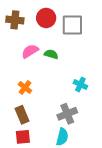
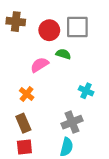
red circle: (46, 18) -> (49, 30), moved
pink semicircle: (30, 51) -> (40, 65), moved
green semicircle: (51, 54) -> (63, 54), moved

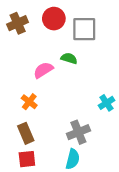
brown cross: (16, 22) -> (18, 23), turned -30
red circle: (49, 30) -> (54, 19), moved
cyan cross: (86, 91) -> (107, 103), moved, turned 32

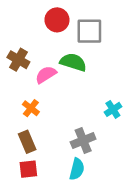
brown cross: (18, 23) -> (18, 60), moved, turned -36
green semicircle: (69, 58) -> (73, 62), size x1.5

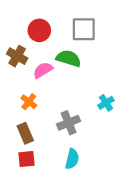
red circle: (57, 20) -> (39, 30), moved
gray cross: (83, 141) -> (69, 123), moved

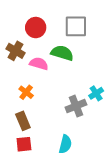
pink semicircle: (43, 70) -> (39, 64), turned 48
gray cross: (69, 123) -> (76, 106), moved

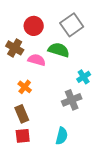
gray square: (76, 26) -> (72, 25), turned -35
cyan cross: (96, 93) -> (84, 77), moved

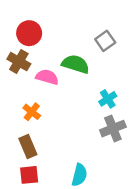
gray square: (72, 25) -> (105, 41), moved, size x0.7
red circle: (34, 26) -> (29, 33), moved
gray cross: (72, 100) -> (113, 129), moved

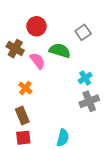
red circle: (29, 33) -> (36, 26), moved
pink semicircle: (47, 77) -> (37, 61), turned 36

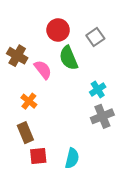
red circle: (36, 26) -> (58, 30), moved
green semicircle: (60, 51) -> (69, 58), turned -130
red square: (23, 138) -> (38, 156), moved

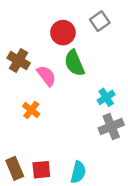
gray square: (95, 37) -> (100, 21), moved
brown rectangle: (25, 133) -> (15, 168), moved

